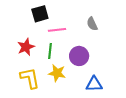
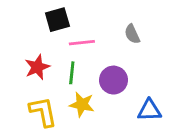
blue triangle: (94, 84) -> (149, 110), moved

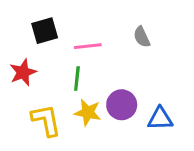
black square: (57, 20) -> (45, 31), moved
red star: (37, 67) -> (23, 72), moved
purple circle: (114, 80) -> (122, 105), moved

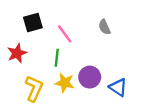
pink line: (88, 46) -> (65, 34), turned 60
blue triangle: (160, 119) -> (118, 87), turned 36
yellow L-shape: (46, 120) -> (34, 88), turned 35

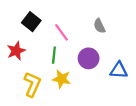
black square: (33, 23) -> (31, 22), turned -36
purple circle: (90, 77) -> (89, 58), moved
blue triangle: (118, 87) -> (119, 70), moved, turned -30

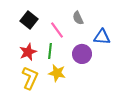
gray semicircle: (99, 26) -> (78, 18), moved
red star: (16, 51) -> (28, 52), moved
blue triangle: (119, 70) -> (102, 37), moved

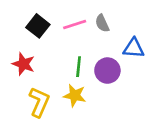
pink line: (57, 30) -> (75, 25), moved, turned -72
green line: (50, 51) -> (79, 67), moved
red star: (28, 52) -> (23, 64), moved, turned -30

